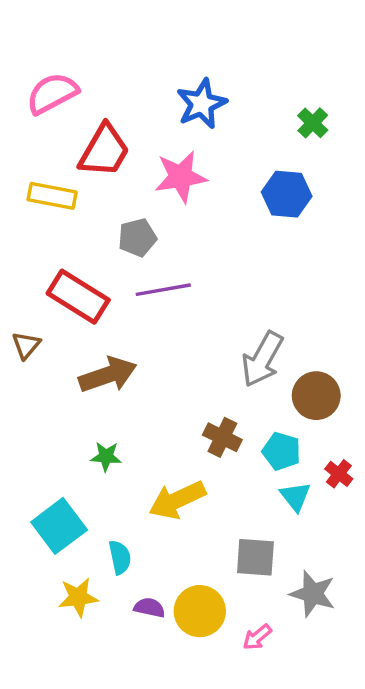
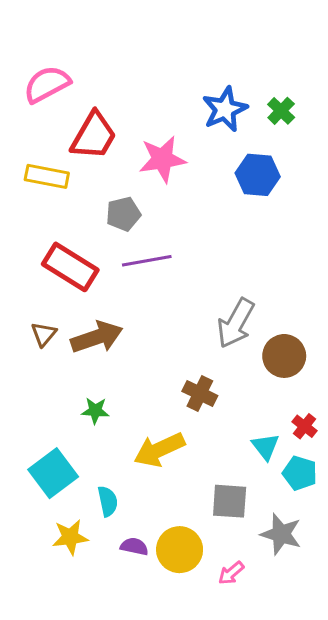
blue star: (202, 104) -> (225, 109), moved
brown triangle: (26, 345) -> (44, 334), moved
cyan pentagon: (281, 451) -> (300, 473), moved

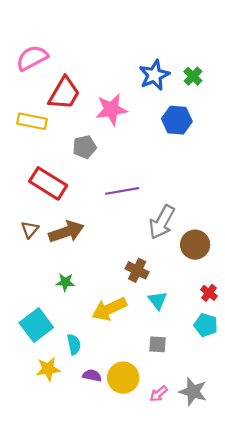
purple line: (147, 261) -> (122, 191), moved
cyan triangle: (265, 447) -> (158, 300), moved
gray square: (230, 501) -> (158, 344), size x0.7
gray star: (281, 534) -> (193, 392), moved

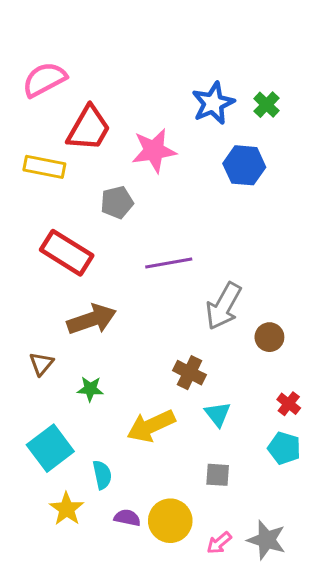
brown triangle: (30, 230) -> (41, 364), moved
brown circle: (195, 245) -> (269, 337), size x0.7
yellow star: (48, 369) -> (67, 509), turned -30

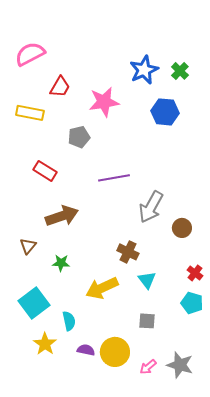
red trapezoid: (89, 128) -> (60, 87), size x0.7
red rectangle: (67, 253) -> (45, 171), size x0.7

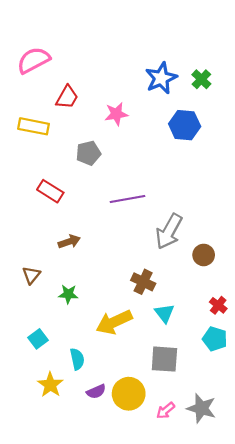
pink star: (104, 102) -> (116, 114), size x0.7
brown arrow: (62, 216) -> (69, 242), size x0.6
cyan square: (34, 303) -> (38, 339), size x0.6
gray square: (147, 321) -> (164, 359), size x1.5
purple semicircle: (86, 350) -> (96, 391), turned 144

